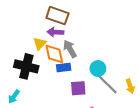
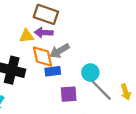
yellow triangle: (40, 44) -> (27, 36), moved, turned 40
gray arrow: (70, 49) -> (60, 51), turned -90

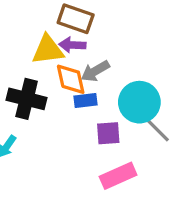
yellow triangle: (27, 36) -> (48, 50), size x1.5
cyan circle: (90, 72) -> (139, 102), size x1.6

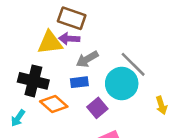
orange diamond: (71, 79) -> (54, 104), moved, turned -36
gray line: (154, 127) -> (133, 64), moved
purple square: (108, 133) -> (97, 108), turned -36

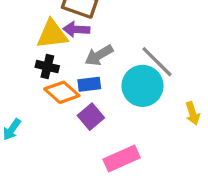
black cross: (33, 81) -> (47, 67), moved, size x0.6
orange diamond: (54, 104) -> (62, 92), moved
purple square: (97, 108) -> (91, 117), moved

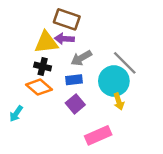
orange diamond: (62, 92) -> (39, 87), moved
yellow arrow: (193, 113) -> (119, 102), moved

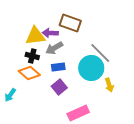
brown rectangle: (67, 19) -> (70, 23), moved
gray arrow: (81, 58) -> (54, 48), moved
yellow arrow: (119, 102) -> (109, 85), moved

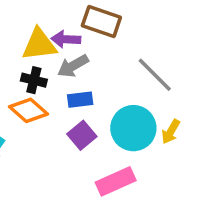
cyan circle: (91, 68) -> (133, 128), moved
yellow arrow: (109, 85) -> (171, 132), turned 48

